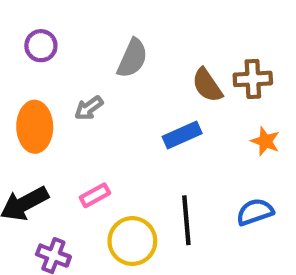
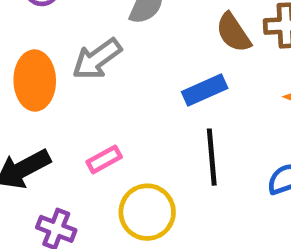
gray arrow: (89, 108) -> (97, 59), size x1.5
black line: (186, 220) -> (212, 157), moved

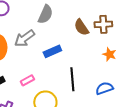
blue rectangle: (205, 90) -> (52, 51), moved

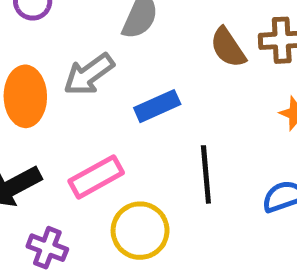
pink rectangle: (27, 80) -> (96, 177), size x1.5

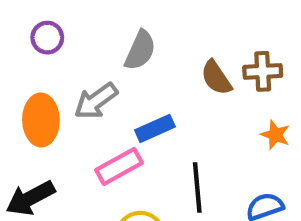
pink rectangle: (96, 177) -> (119, 166), moved

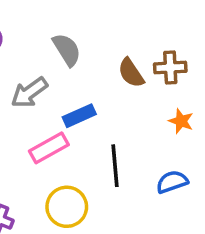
gray semicircle: (140, 50) -> (67, 50), turned -56

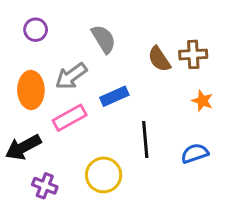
pink rectangle: (49, 148) -> (70, 118), moved

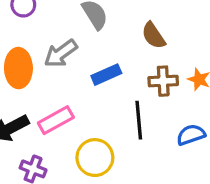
brown cross: (193, 54) -> (163, 81), moved
pink rectangle: (70, 118) -> (56, 120), moved

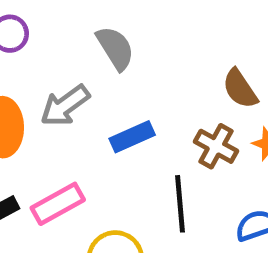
brown semicircle: (153, 36) -> (240, 89), moved
brown cross: (163, 81) -> (216, 146), turned 32

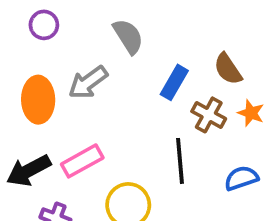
blue rectangle: (132, 137) -> (174, 82), moved, turned -36

